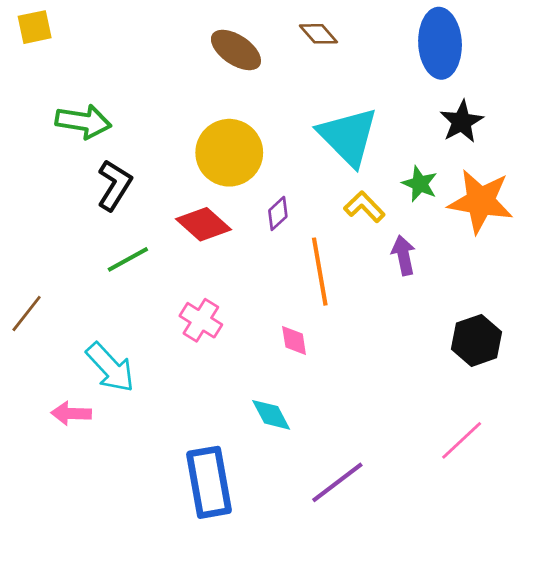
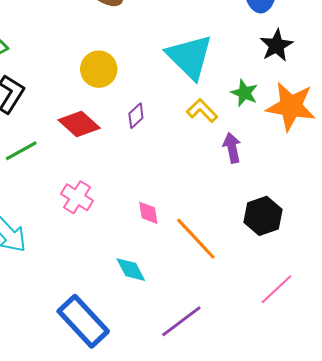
yellow circle: (229, 153) -> (99, 69), size x0.7
orange line: (320, 272) -> (196, 239), moved, turned -33
black hexagon: (476, 340) -> (263, 216), moved
blue rectangle: (209, 482) -> (83, 321), turned -33

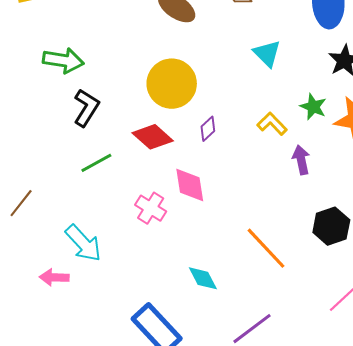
cyan triangle: (190, 57) -> (267, 53), moved, size x0.6
yellow circle: (99, 69) -> (172, 84), size x1.4
pink diamond: (148, 213) -> (190, 185), moved, size x1.5

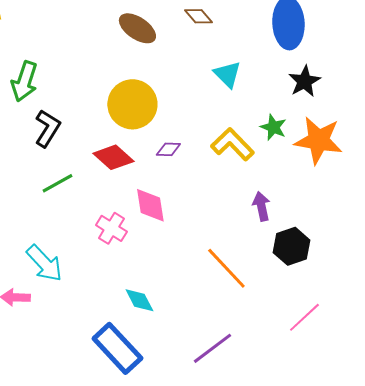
green arrow: (63, 60) -> (24, 81), turned 99
yellow L-shape: (272, 124) -> (232, 144), size x1.4
purple diamond: (208, 129) -> (168, 149), turned 45
purple arrow: (301, 160) -> (261, 206), moved
cyan diamond: (203, 278) -> (139, 300), moved

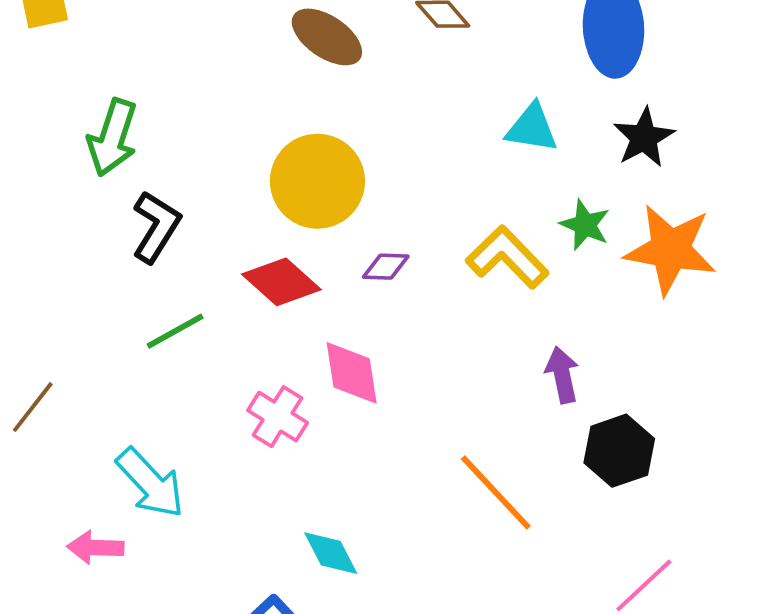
cyan triangle: (227, 74) -> (532, 128), moved, turned -36

